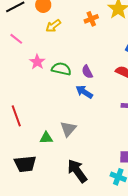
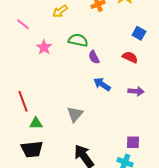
green semicircle: (61, 69) -> (78, 40), moved
blue arrow: (84, 92) -> (102, 84), moved
green triangle: (46, 138) -> (36, 123), moved

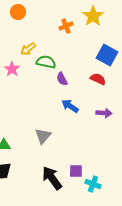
yellow arrow: (60, 11) -> (28, 49), moved
blue square: (139, 33) -> (107, 55), size x1.5
purple square: (133, 142) -> (76, 171), moved

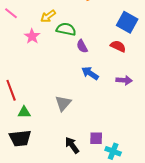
black arrow: (52, 178) -> (72, 145), size x0.7

